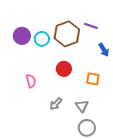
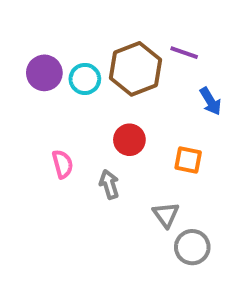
gray arrow: (56, 104) -> (109, 184), moved, turned 120
gray circle: (87, 128) -> (192, 247), moved

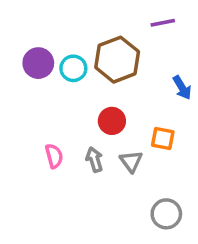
purple line: (184, 53) -> (163, 23), moved, turned -30
pink semicircle: (63, 164) -> (54, 156), moved
gray triangle: (166, 215) -> (131, 161), moved

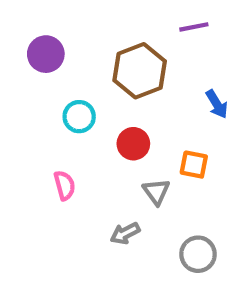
purple circle: (38, 63) -> (46, 54), moved
cyan circle: (73, 68) -> (79, 117), moved
gray arrow: (94, 159) -> (125, 233), moved, turned -100

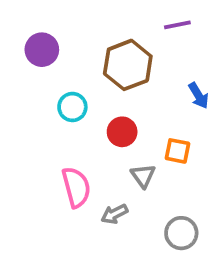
pink semicircle: (65, 185) -> (76, 187), moved, size x1.5

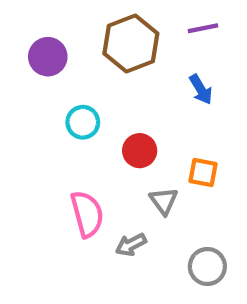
brown hexagon: (128, 65) -> (131, 44), moved
blue arrow: (198, 96) -> (201, 89), moved

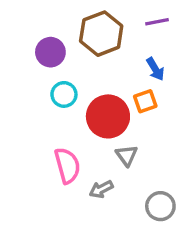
purple circle: (48, 57) -> (50, 52), moved
red circle: (140, 151) -> (108, 116), size x1.6
orange square: (203, 173) -> (145, 101), moved, turned -30

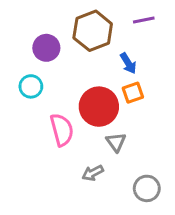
blue arrow: (155, 69) -> (128, 63), moved
cyan circle: (64, 94) -> (31, 86), moved
pink semicircle: (67, 166) -> (62, 130), moved

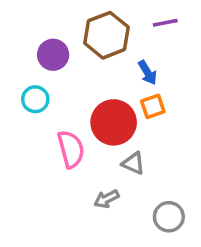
gray triangle: (116, 142) -> (133, 163), turned -30

